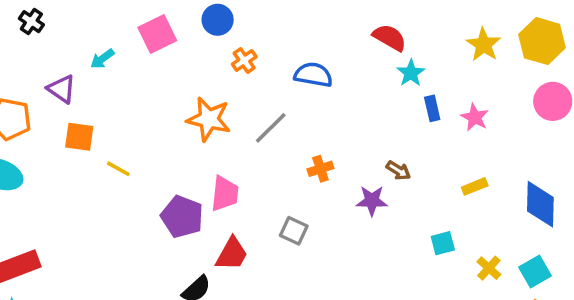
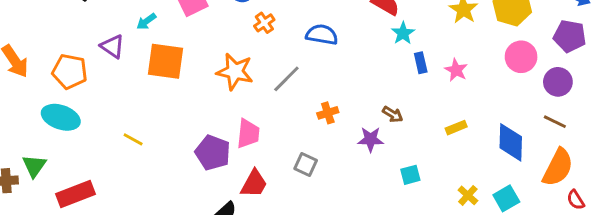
orange square: (79, 137) -> (166, 61), moved, size x1.5
yellow line: (118, 169) -> (133, 139), moved
cyan square: (443, 243) -> (410, 175), moved

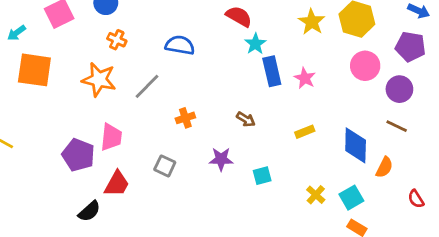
orange cross: (264, 23) -> (117, 40), moved, turned -30
blue rectangle: (421, 63) -> (272, 71), size x1.5
purple star: (371, 139) -> (221, 159), moved
orange semicircle: (558, 167) -> (384, 167), moved, size x0.6

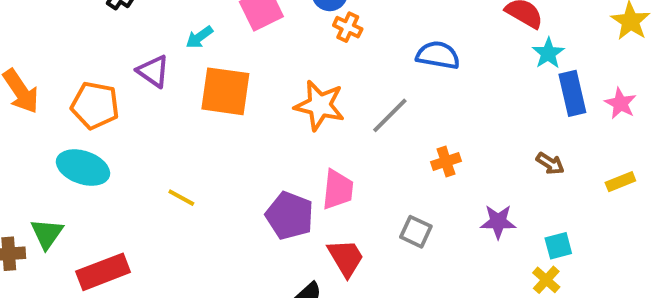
orange cross: (117, 40) -> (348, 27), moved
brown arrow: (246, 119) -> (550, 164), moved
red trapezoid: (117, 184) -> (346, 258), turned -60
yellow cross: (316, 195) -> (546, 280), moved

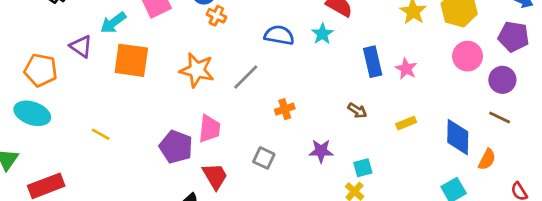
cyan arrow: (199, 37) -> (113, 23), size x1.4
cyan star: (548, 53) -> (322, 34), moved

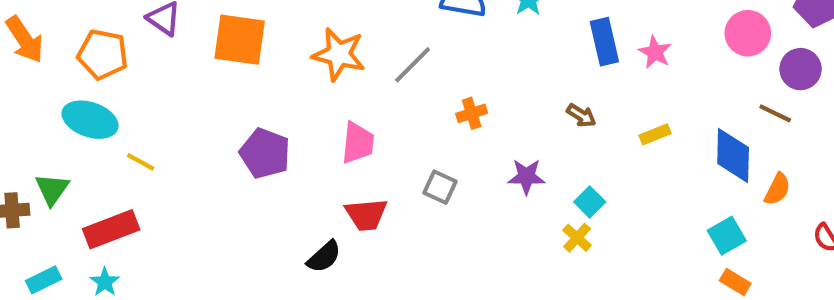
brown line: (500, 118) -> (775, 113), moved
yellow line: (101, 134) -> (141, 162), moved
purple pentagon: (176, 147) -> (265, 153), moved
cyan square: (363, 168) -> (590, 202), turned -30
red trapezoid: (215, 176) -> (366, 215), turned 116

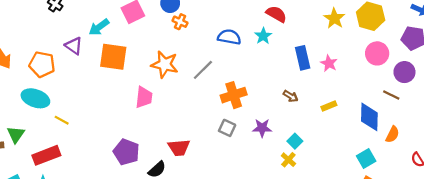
orange cross: (472, 113) -> (234, 95), size x1.6
pink trapezoid: (358, 143) -> (144, 97), moved
purple pentagon: (265, 153) -> (126, 152), moved
gray square: (440, 187) -> (227, 128), moved

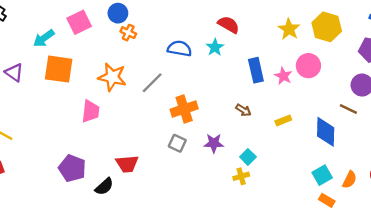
purple triangle: (74, 46) -> (14, 72), moved
pink circle: (377, 53) -> (308, 66), moved
orange semicircle: (392, 134) -> (350, 180), moved
yellow cross: (288, 160) -> (241, 176), turned 32

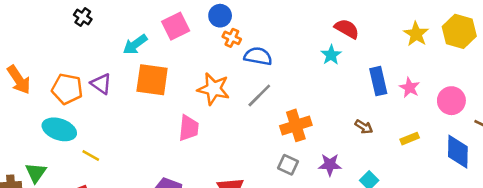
blue semicircle: (180, 49) -> (258, 56), moved
pink circle: (308, 66) -> (451, 101), moved

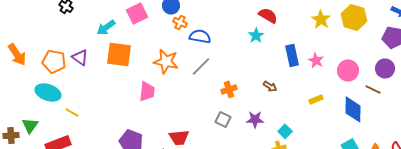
orange cross: (296, 125) -> (229, 89), size x0.7
brown arrow: (364, 127) -> (270, 86), moved

